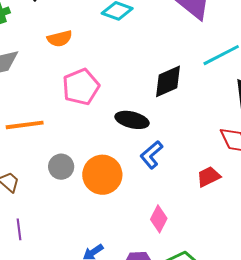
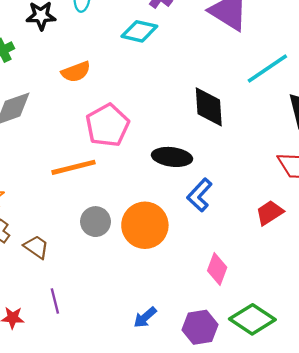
black diamond: (168, 81) -> (209, 107), turned -63
orange line: (25, 125) -> (73, 167), moved

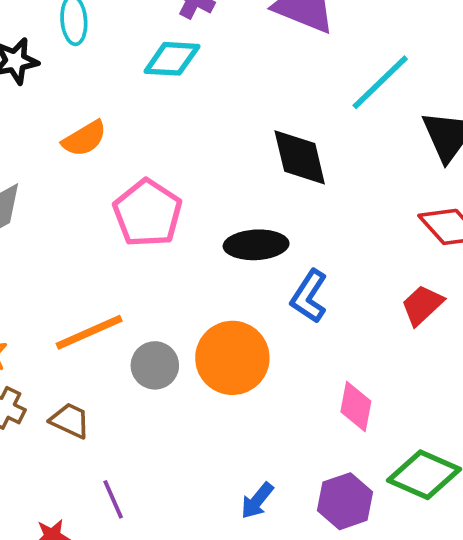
orange line: (73, 167) -> (89, 332), moved

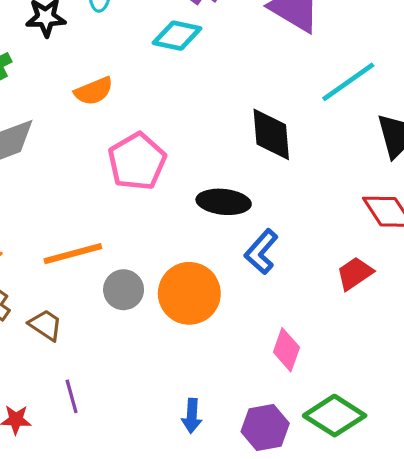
blue arrow: (257, 501) -> (192, 416), turned -44

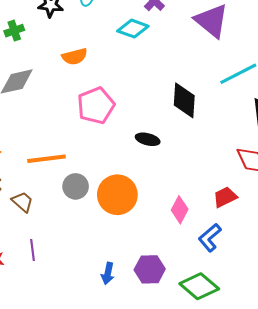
black ellipse: (224, 202) -> (148, 139), size x0.7
blue L-shape: (261, 252) -> (210, 238), moved
pink diamond: (286, 350) -> (180, 210), moved
purple hexagon: (265, 428) -> (150, 269), moved

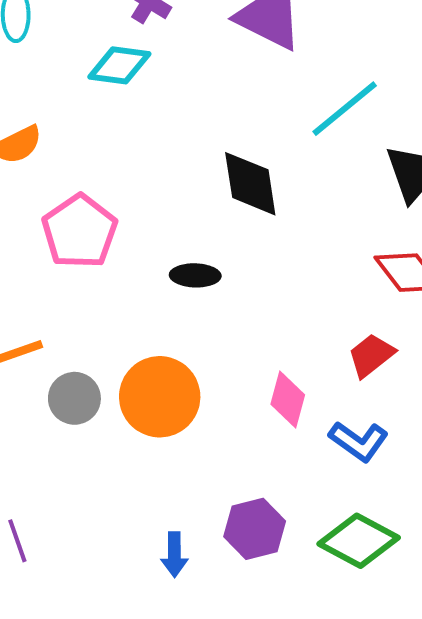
blue L-shape: (210, 238) -> (359, 441), turned -92

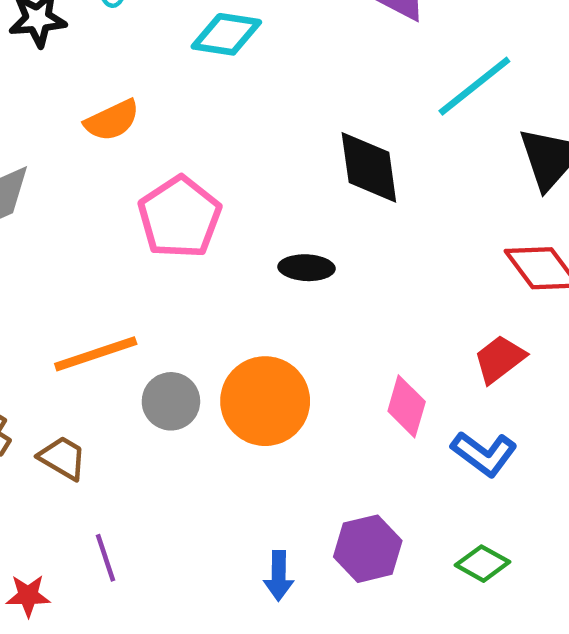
green diamond: (359, 541) -> (482, 564), size x0.6

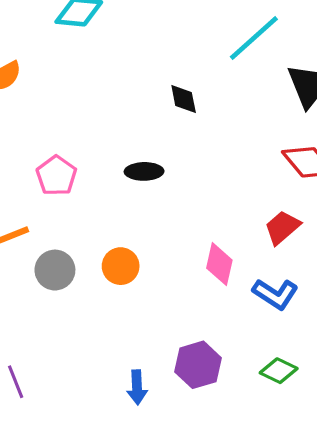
black diamond: (369, 167) -> (184, 99), size x0.6
pink pentagon: (180, 217) -> (56, 176), moved, size x0.7
orange circle: (265, 401) -> (121, 266), size x0.6

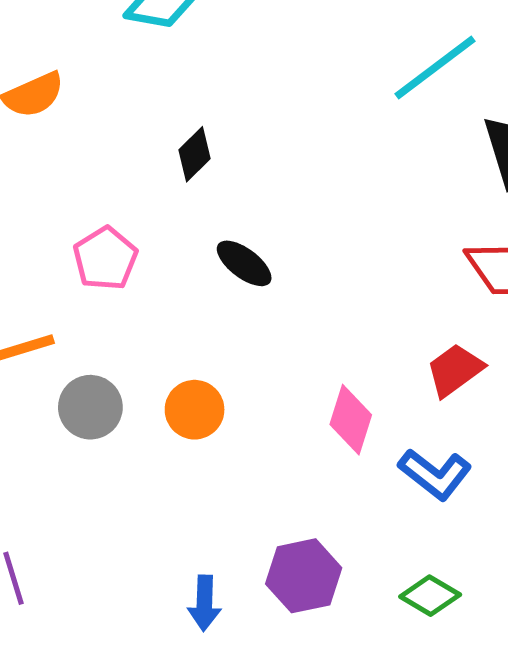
black diamond: (184, 99) -> (195, 154), moved, turned 52
black ellipse: (144, 171) -> (244, 263), turned 33

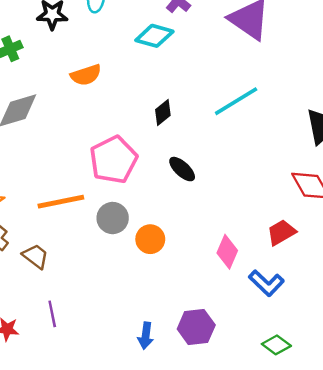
cyan line: (435, 68) -> (236, 101), moved
pink pentagon: (105, 258) -> (113, 160), size x1.5
gray circle: (90, 407) -> (113, 218), moved
green diamond: (430, 596) -> (276, 345), moved

